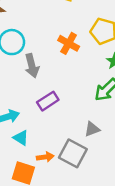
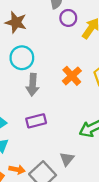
gray triangle: (92, 129) -> (67, 159), turned -49

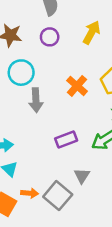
purple circle: (68, 18) -> (50, 37), moved
purple rectangle: (36, 121) -> (66, 139), moved

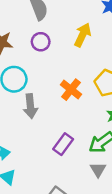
purple rectangle: (66, 139) -> (63, 144), turned -30
gray triangle: (82, 176) -> (98, 170), moved

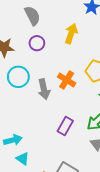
gray arrow: (30, 106) -> (44, 89), moved

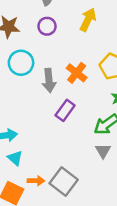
purple rectangle: (65, 126) -> (65, 110), moved

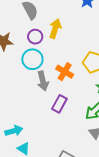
yellow arrow: (88, 20) -> (55, 29), moved
cyan circle: (21, 63) -> (32, 59), moved

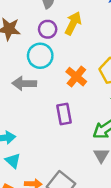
gray arrow: (43, 81) -> (24, 83), moved, turned 96
purple rectangle: (59, 104) -> (64, 114), turned -48

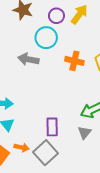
orange cross: (76, 77) -> (74, 61), turned -36
purple rectangle: (64, 114) -> (52, 127), moved

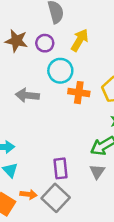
purple circle: (56, 16) -> (45, 43), moved
cyan circle: (46, 38) -> (60, 71), moved

